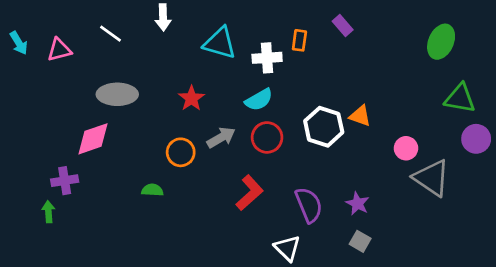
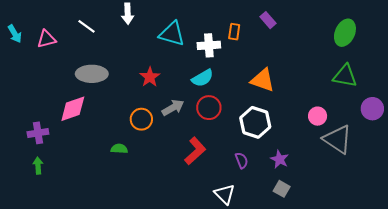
green triangle: (460, 98) -> (345, 76), moved
orange triangle: (360, 116) -> (263, 80), moved, size x1.4
white hexagon: (324, 127) -> (255, 122), moved
purple cross: (65, 181) -> (38, 133), moved
purple semicircle: (309, 205) -> (242, 160), size x0.6

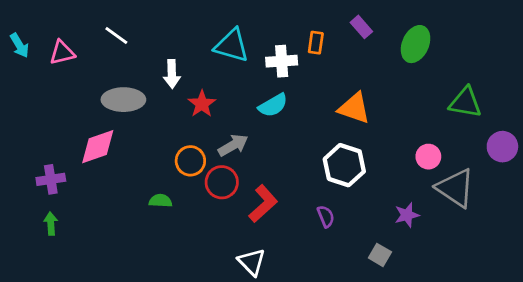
white arrow: (128, 14) -> (172, 74), moved
green ellipse: (345, 33) -> (416, 44), moved
red circle: (209, 108) -> (222, 182), moved
purple star: (280, 159) -> (407, 215), moved, turned 30
white triangle: (225, 194) -> (252, 262), moved

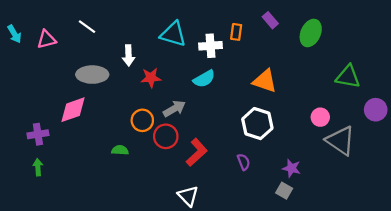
red star: (202, 104) -> (151, 78), turned 30
purple star: (407, 215) -> (292, 168), moved, turned 30

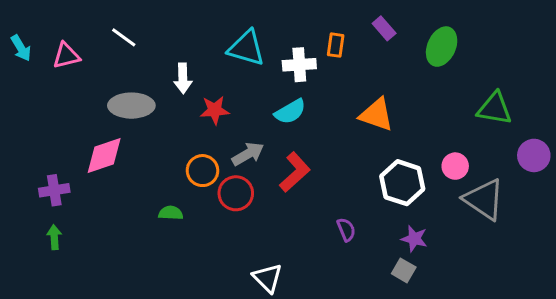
white hexagon: (257, 124) -> (402, 183), moved
red L-shape: (197, 152) -> (295, 172), moved

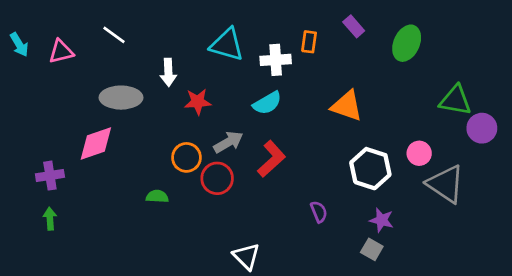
purple circle: (534, 155) -> (482, 128), moved

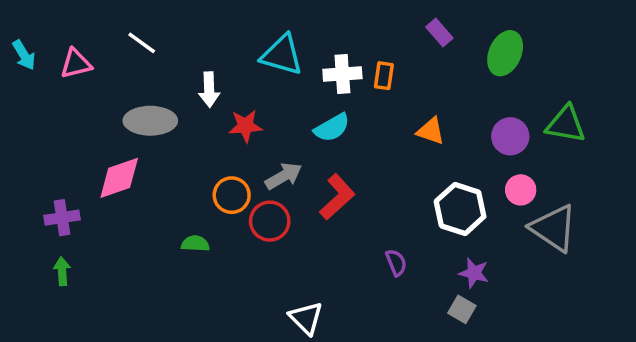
orange rectangle: (309, 42) -> (384, 76), moved
orange triangle: (347, 106) -> (431, 131), size x0.7
purple circle: (482, 128) -> (510, 136), moved

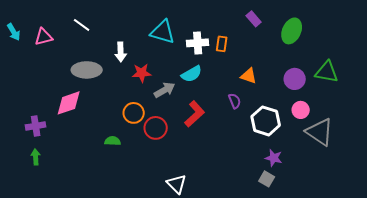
gray arrow: (284, 176) -> (165, 90), moved
purple semicircle: (396, 263) -> (235, 101), moved

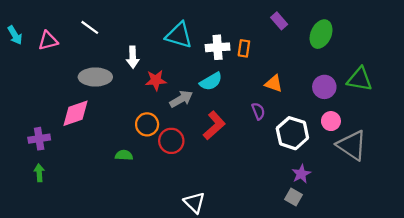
purple star: (274, 158) -> (301, 174), turned 30

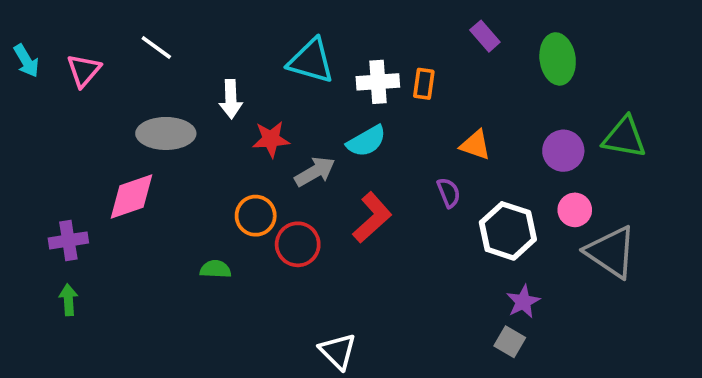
green ellipse: (321, 34) -> (558, 59), turned -32
pink triangle: (48, 41) -> (84, 70), turned -35

